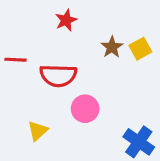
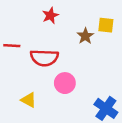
yellow square: (140, 49) -> (106, 25), moved, turned 35
yellow triangle: (38, 131) -> (29, 100), turned -49

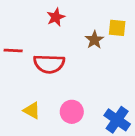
pink circle: (65, 83) -> (72, 112), moved

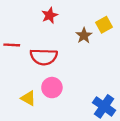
yellow square: (117, 28) -> (104, 25), turned -35
pink circle: (72, 112) -> (52, 88), moved

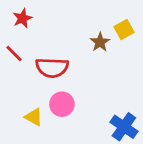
red star: (50, 15) -> (22, 18), moved
red line: (12, 45) -> (14, 53), turned 42

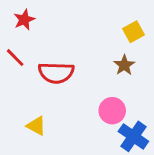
brown star: (100, 42) -> (124, 65), moved
pink circle: (62, 104) -> (112, 111), moved

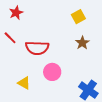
yellow square: (133, 32) -> (78, 17), moved
pink circle: (112, 111) -> (52, 72), moved

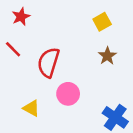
red semicircle: (37, 48) -> (48, 62), turned 105

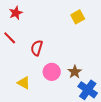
brown star: (107, 56) -> (75, 72), moved
red semicircle: (48, 62) -> (37, 48), size x0.7

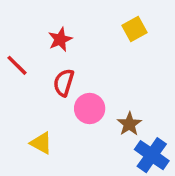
red star: (16, 13) -> (60, 39), moved
pink circle: (52, 72) -> (90, 108), moved

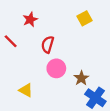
red star: (60, 39) -> (30, 19), moved
red semicircle: (64, 83) -> (48, 44), moved

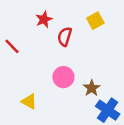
red star: (30, 19) -> (44, 19), moved
red semicircle: (48, 44) -> (65, 37), moved

